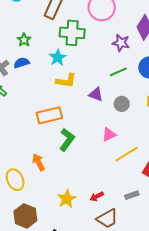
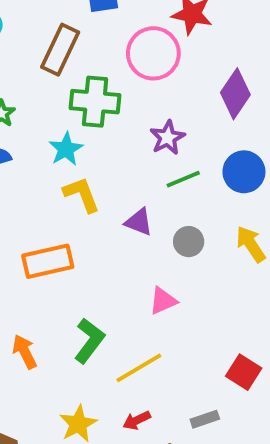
purple star: (121, 43) -> (167, 138), moved, turned 30
yellow L-shape: (66, 81) -> (82, 194), turned -120
green L-shape: (67, 140) -> (89, 341), moved
yellow line: (127, 154) -> (139, 368), moved

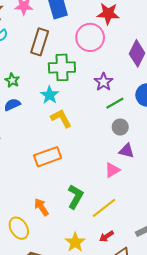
purple triangle: (139, 222) -> (127, 151), moved
gray circle: (189, 242) -> (120, 127), moved

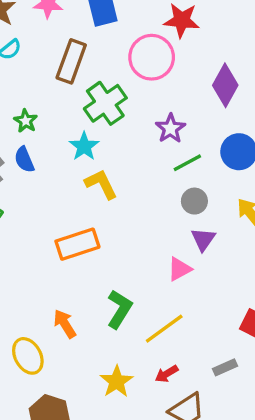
green cross: (62, 67) -> (105, 103), turned -35
blue semicircle: (12, 105) -> (24, 160), turned -91
purple triangle: (127, 151) -> (203, 239), turned 49

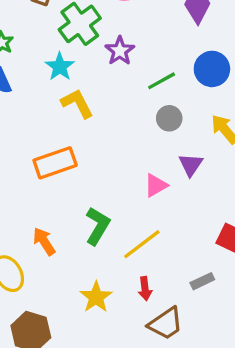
purple star: (170, 128) -> (120, 51), moved
purple triangle: (203, 239) -> (191, 165), moved
red arrow: (167, 374) -> (145, 289), turned -65

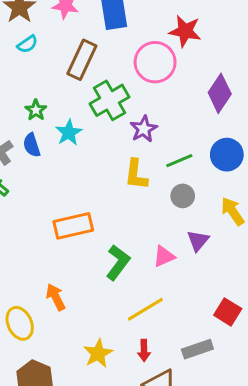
cyan star: (60, 67) -> (69, 133), moved
yellow L-shape: (77, 103) -> (136, 175), moved, turned -152
green L-shape: (98, 226) -> (118, 262), moved
gray rectangle: (202, 281) -> (197, 349), size x1.4

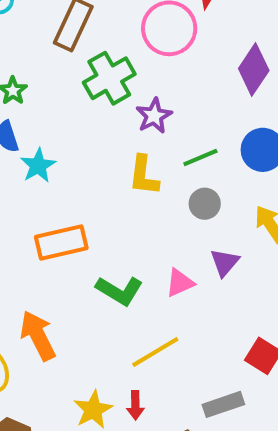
cyan star: (69, 133) -> (38, 166), moved
green L-shape: (118, 262) -> (120, 291), turned 84
orange arrow: (56, 297) -> (38, 336), size x1.4
red arrow: (144, 350) -> (135, 405), moved

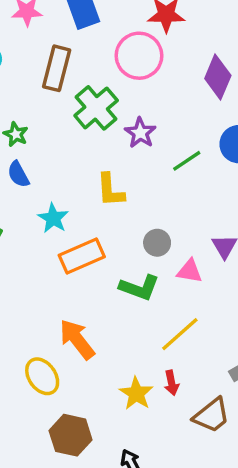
cyan star: (38, 166) -> (53, 218), moved
yellow L-shape: (144, 175) -> (110, 190), moved
gray circle: (205, 204) -> (157, 243), moved
pink triangle: (180, 283) -> (190, 271), turned 44

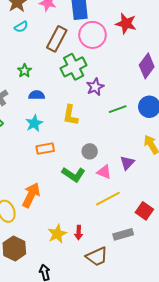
pink circle: (139, 56) -> (93, 35), moved
blue semicircle: (18, 174) -> (37, 95), moved, turned 105
orange rectangle: (82, 256) -> (45, 149), size x0.7
yellow line: (180, 334) -> (108, 199), moved
orange arrow: (77, 339) -> (31, 195), turned 50

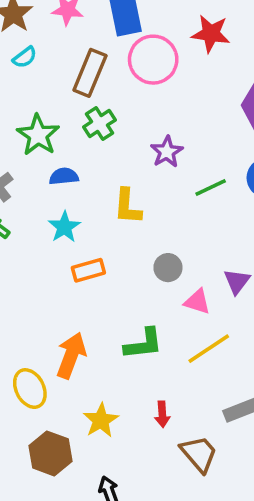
green cross: (74, 67) -> (99, 123), moved, size x0.7
green star: (24, 71) -> (38, 135), size x1.6
green L-shape: (73, 174) -> (143, 344), moved, turned -35
yellow star: (57, 234) -> (101, 420), moved
brown trapezoid: (97, 257) -> (199, 454), turned -100

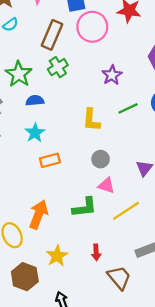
purple star: (167, 152) -> (112, 75), moved
yellow L-shape: (128, 206) -> (91, 120), moved
pink triangle: (197, 302) -> (106, 186), moved

